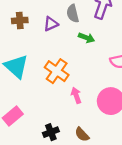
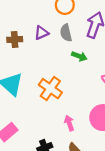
purple triangle: (51, 24) -> (41, 33), moved
pink arrow: (76, 95) -> (69, 123), moved

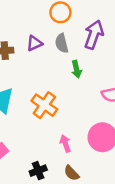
green arrow: (79, 56) -> (76, 69), turned 56

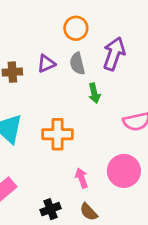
orange cross: (44, 105) -> (58, 134), turned -35

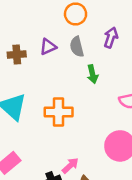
purple arrow: (114, 54) -> (111, 38), size x0.7
pink arrow: (82, 178) -> (70, 166), moved, turned 66

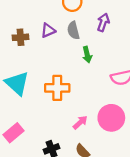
pink arrow: (70, 166) -> (80, 122), moved

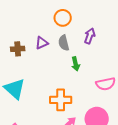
orange cross: (57, 88) -> (61, 100), moved

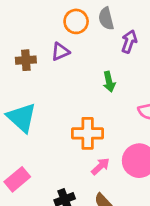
orange circle: (63, 18) -> (76, 21), moved
gray semicircle: (64, 43) -> (106, 19), moved

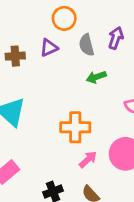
gray semicircle: (106, 19) -> (86, 45), moved
green arrow: (109, 82) -> (96, 77), turned 84

